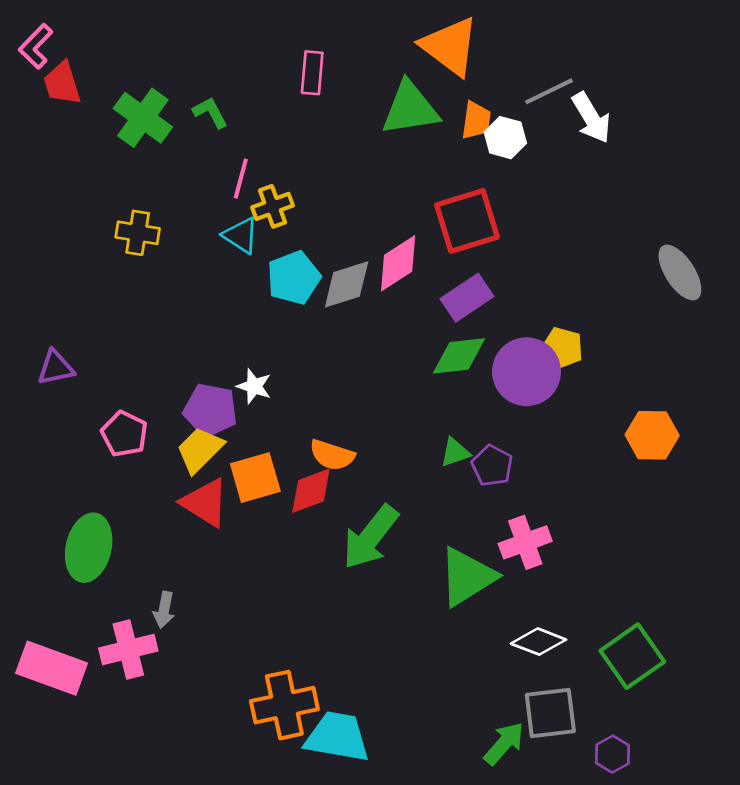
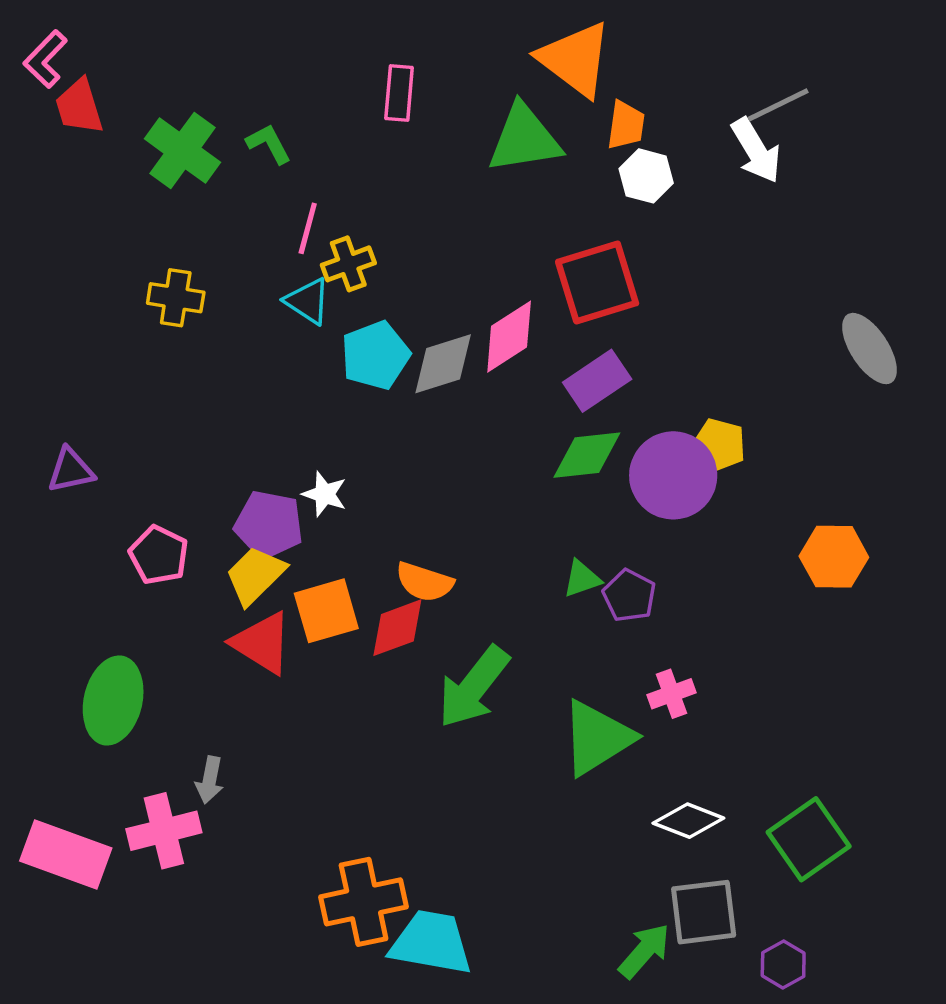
gray line: (549, 91) -> (778, 105), moved
orange trapezoid: (476, 120) -> (626, 125), moved
pink cross: (525, 542) -> (672, 694), size x0.7

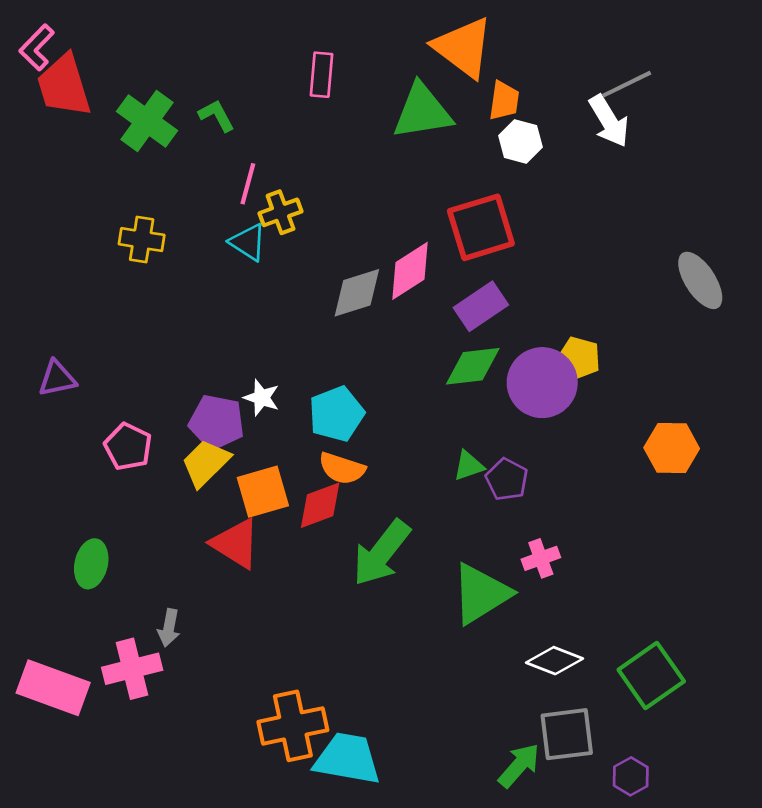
red trapezoid: (79, 107) -> (64, 86), size x1.4
cyan pentagon: (375, 355) -> (336, 414), moved
red triangle: (262, 643) -> (236, 543), moved
green ellipse: (113, 700) -> (91, 564), size x0.7

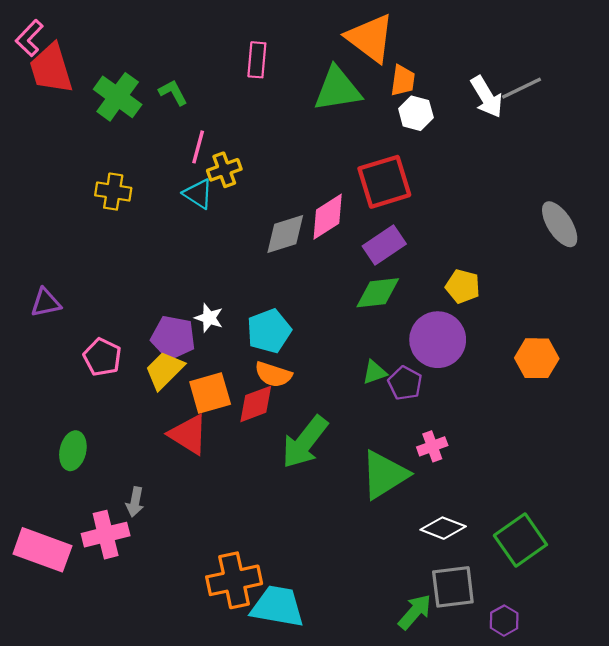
gray line: (627, 84) -> (522, 88), moved
purple circle: (542, 383) -> (438, 340), moved

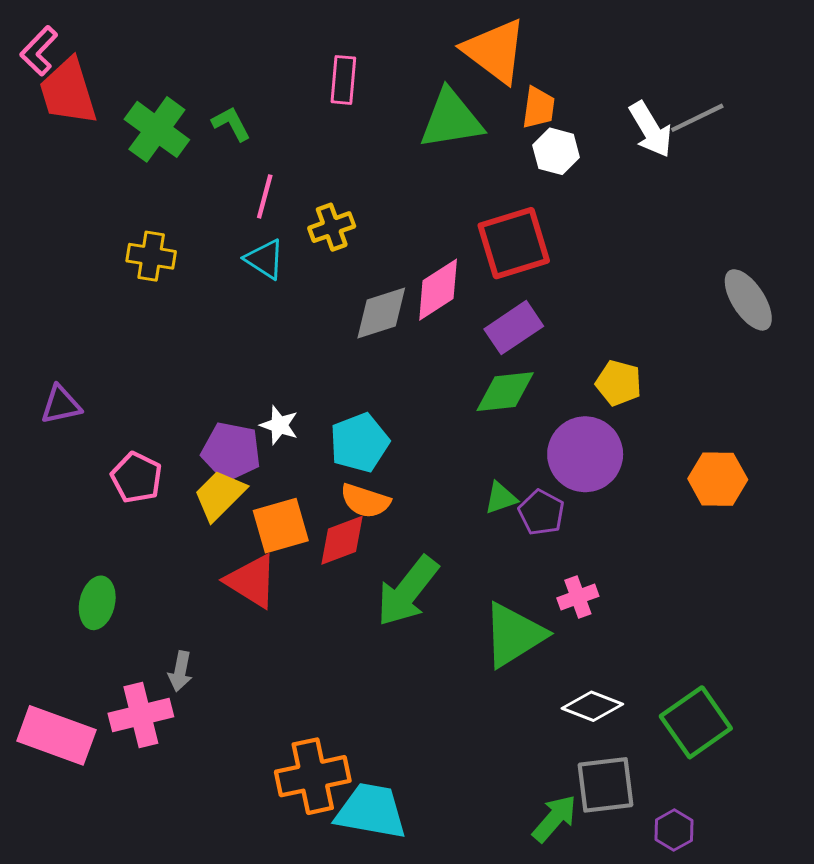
yellow cross: (224, 170) -> (332, 227), moved

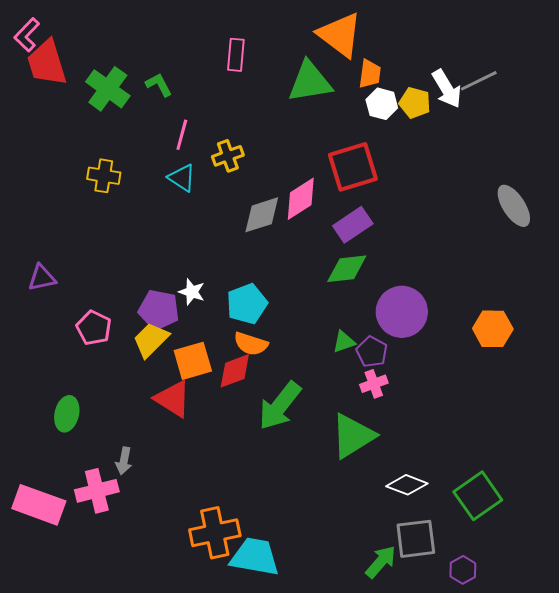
yellow pentagon: (619, 383) -> (415, 103), moved
pink cross: (578, 597) -> (374, 384), moved

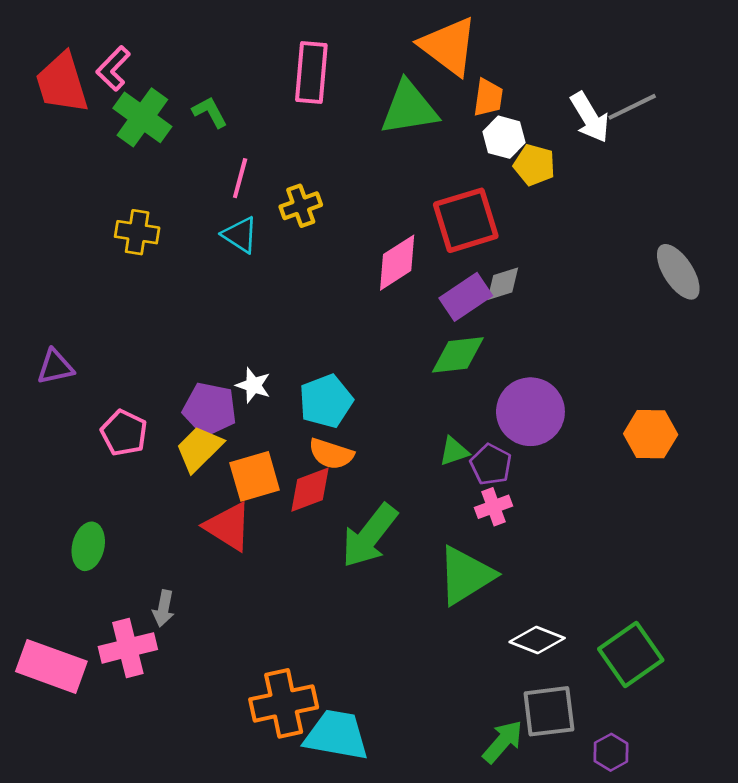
pink L-shape: (27, 35) -> (113, 69), moved
pink rectangle: (236, 55) -> (311, 72), size x1.4
yellow pentagon: (415, 103) -> (534, 165), moved
gray diamond: (262, 215) -> (503, 284), moved, size x0.7

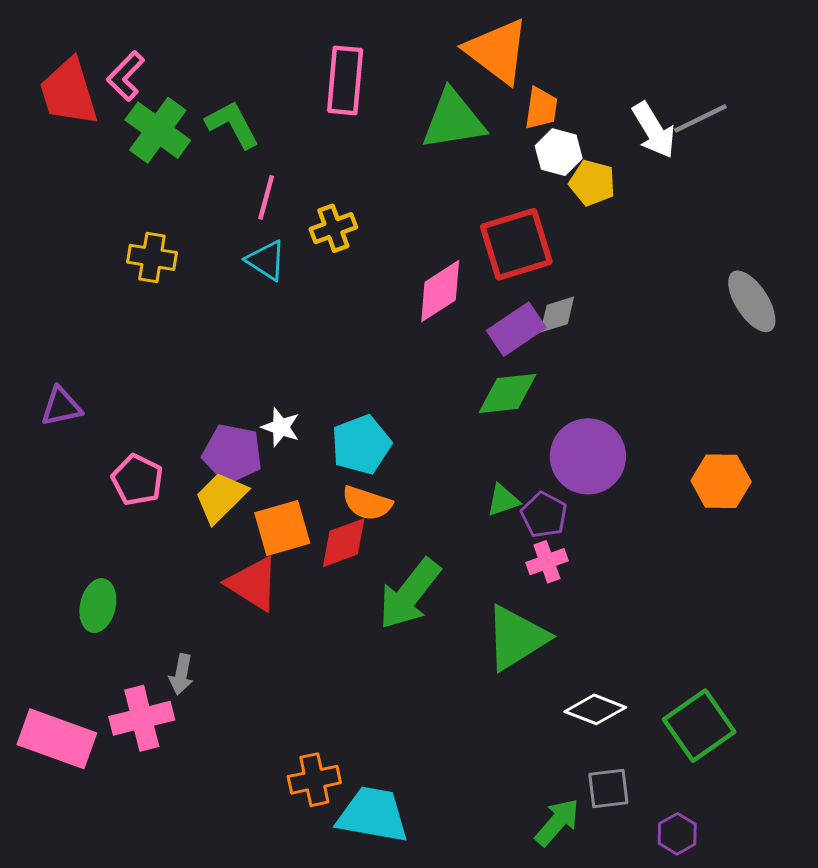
green L-shape: (210, 112) -> (232, 124), size x1.4
orange cross: (284, 703) -> (314, 780), size x0.7
gray square: (549, 711) -> (608, 788), size x0.7

